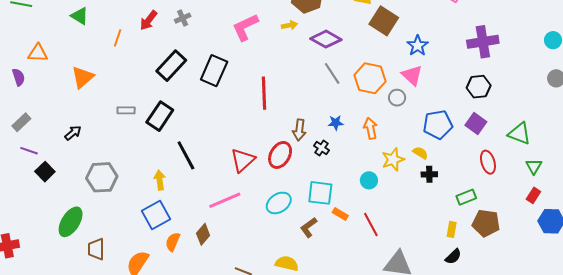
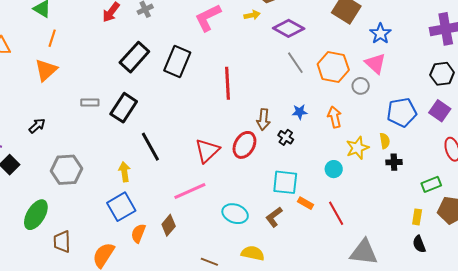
orange line: (118, 38) -> (52, 38), moved
yellow semicircle: (420, 153) -> (385, 141), turned 49
cyan ellipse: (279, 203) -> (235, 214), moved, turned 55
black semicircle: (453, 257) -> (419, 244), turned 114

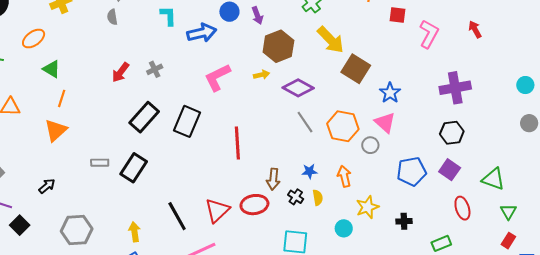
yellow semicircle: (385, 141) -> (318, 198), moved
red ellipse: (244, 145) -> (254, 205), turned 52
black line: (150, 147) -> (177, 216), moved

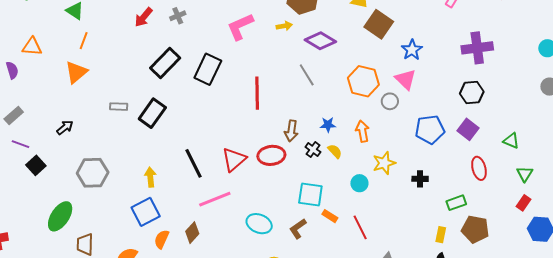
gray line: (305, 122) -> (307, 75), moved
green triangle: (493, 179) -> (511, 141), size x0.7
yellow semicircle: (318, 198) -> (335, 151), turned -35

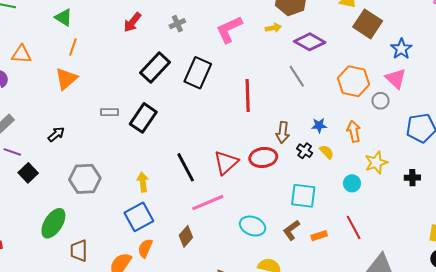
gray cross: (178, 16) -> (177, 24), moved
orange rectangle: (330, 216) -> (319, 236), moved, turned -49
orange semicircle: (162, 239) -> (145, 248), moved

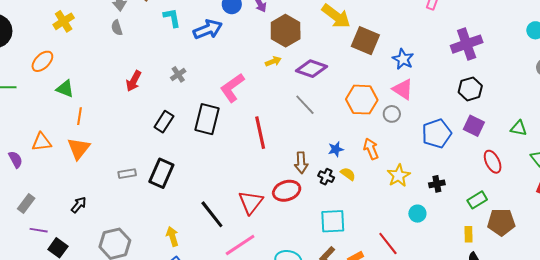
pink L-shape: (229, 29) -> (232, 88), moved
orange triangle: (21, 54) -> (42, 142), moved
black rectangle: (155, 68) -> (164, 122), size x0.7
cyan circle: (352, 183) -> (417, 214), moved

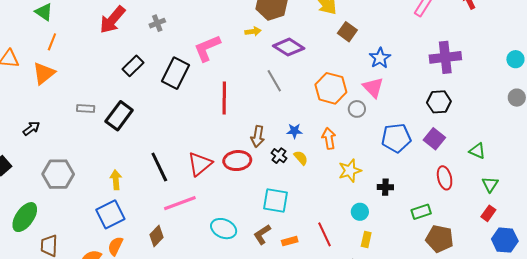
brown square: (365, 41) -> (347, 32), size x0.7
red arrow: (134, 81) -> (112, 20), size x1.4
yellow rectangle: (468, 234) -> (366, 240), moved

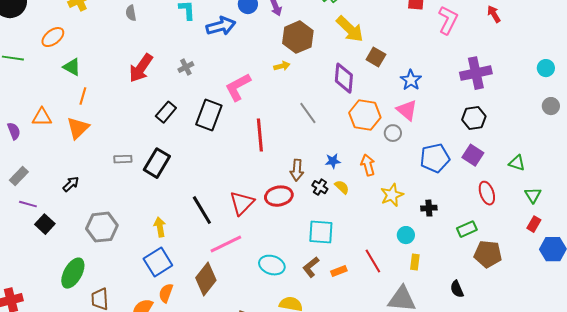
purple diamond: (289, 47) -> (344, 78), moved, turned 68
brown diamond: (157, 236) -> (206, 279), size x1.5

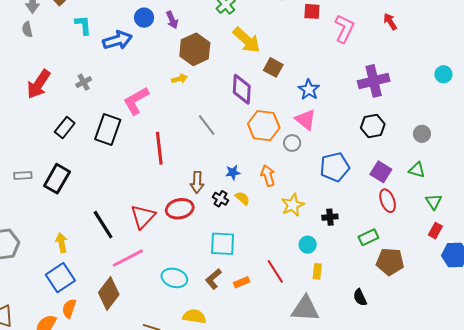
gray circle: (551, 106) -> (422, 134), moved
purple square: (473, 155) -> (381, 172), moved

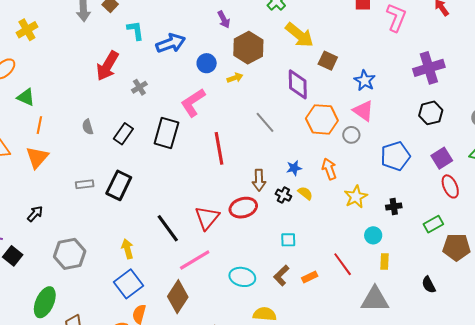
blue circle: (144, 18) -> (207, 63), moved
gray semicircle: (27, 29) -> (88, 127), moved
red arrow: (39, 84) -> (107, 66), moved
purple square: (381, 172) -> (442, 158), turned 30
cyan square: (223, 244) -> (288, 240), size x0.6

